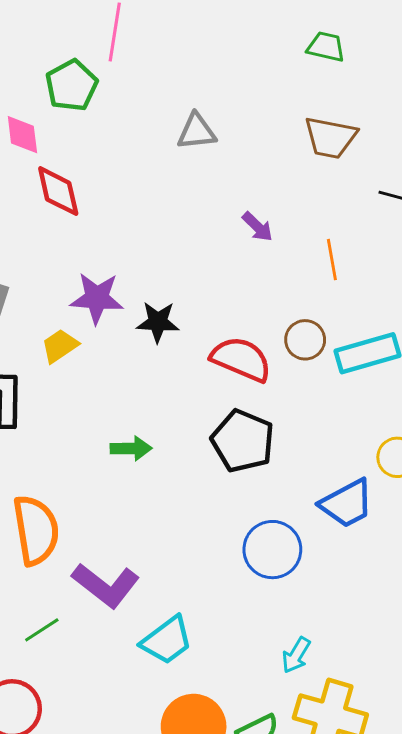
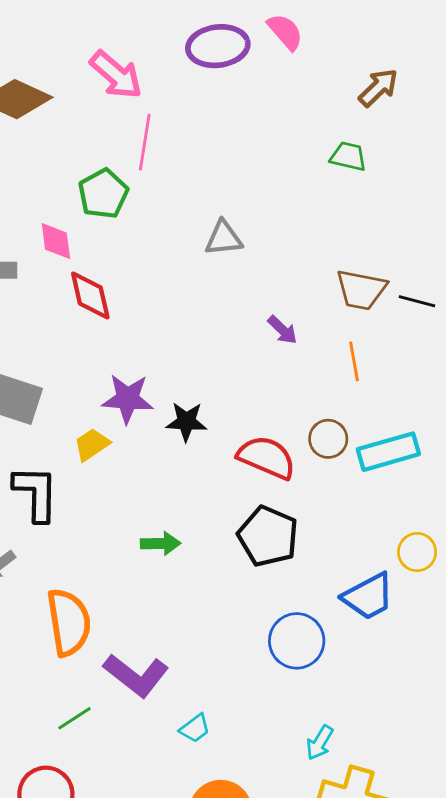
brown trapezoid: (330, 138) -> (361, 290), moved
cyan trapezoid: (167, 640) -> (195, 728), size x0.6

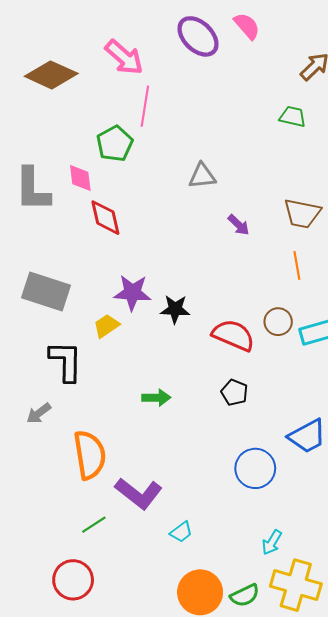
purple ellipse: (218, 46) -> (198, 36), turned 51
purple arrow: (282, 330) -> (239, 225), moved
black pentagon: (268, 536) -> (234, 392), size x0.6

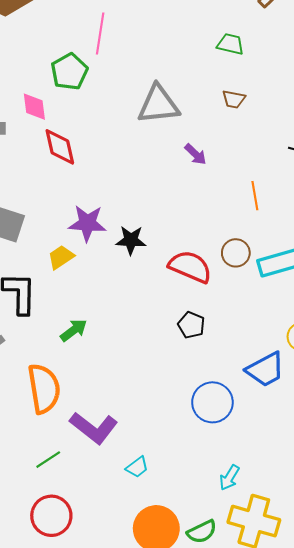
green trapezoid: (293, 117) -> (230, 44), moved
gray triangle: (202, 176) -> (158, 105), size x1.5
brown trapezoid: (302, 213) -> (234, 99), moved, size x0.6
green arrow: (156, 398) -> (74, 330), moved, turned -36
red circle: (73, 580) -> (51, 516), moved

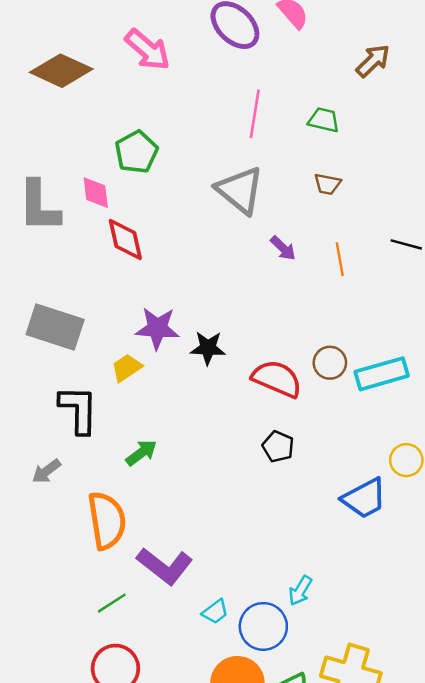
pink line: (100, 33) -> (255, 114), moved
gray triangle: (158, 105) -> (240, 190), turned 45
orange line: (255, 196) -> (340, 259), moved
blue circle: (212, 402) -> (263, 626), moved
cyan arrow: (229, 478) -> (300, 591), moved

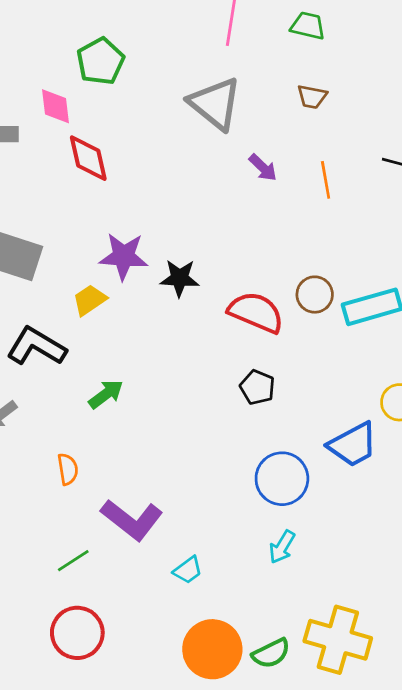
black L-shape: (78, 410) -> (36, 346), turned -60
orange semicircle: (107, 520) -> (68, 469), size x0.5
blue circle: (263, 626) -> (282, 479), moved

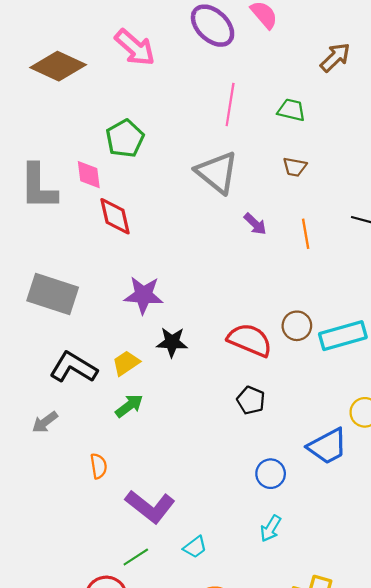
black star: (180, 278) -> (172, 342), moved
yellow trapezoid: (90, 300) -> (126, 363), moved
blue circle: (282, 479) -> (271, 474), size x0.7
green line: (73, 561) -> (136, 557), moved

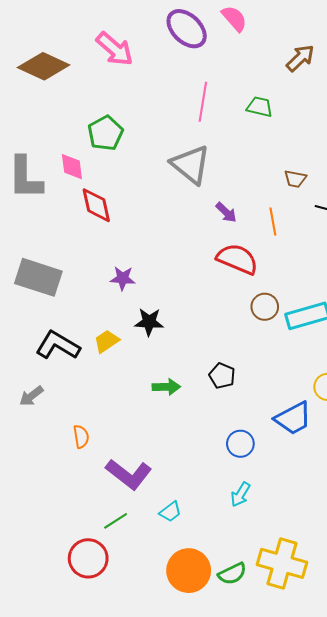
brown trapezoid: (295, 167) -> (295, 179), moved
purple star: (144, 295) -> (123, 278), size x0.7
red semicircle: (250, 340) -> (237, 259), moved
green arrow: (129, 406) -> (166, 387), moved, turned 36

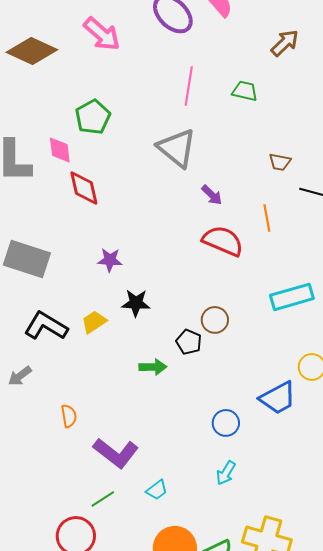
orange line: (273, 221) -> (267, 218), moved
brown circle: (265, 307) -> (215, 320), moved
black pentagon: (222, 376) -> (189, 342), moved

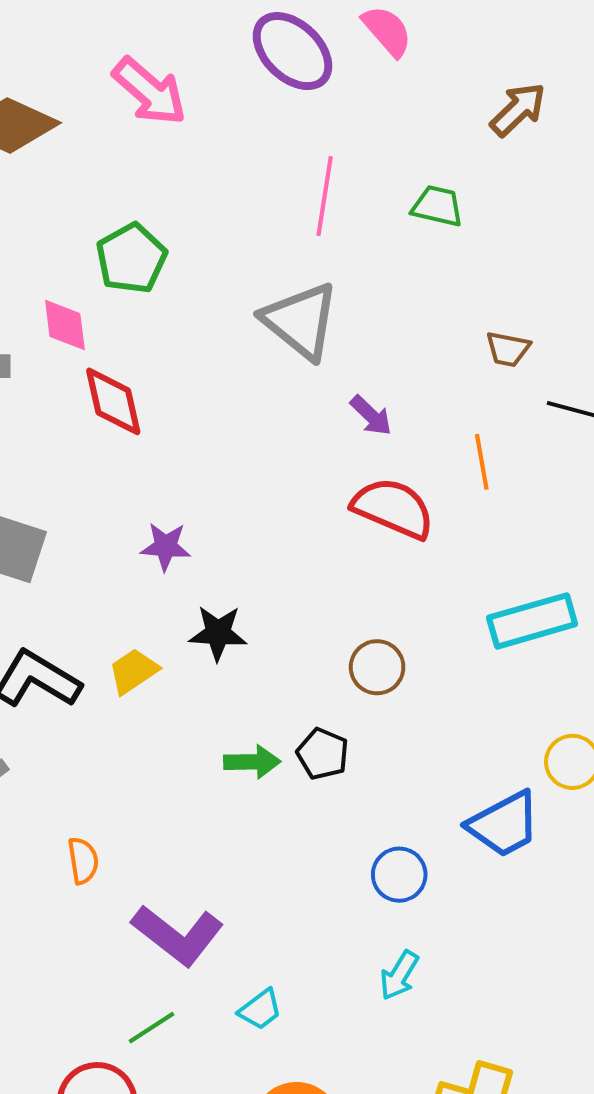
black pentagon: (189, 342) -> (323, 754), moved

